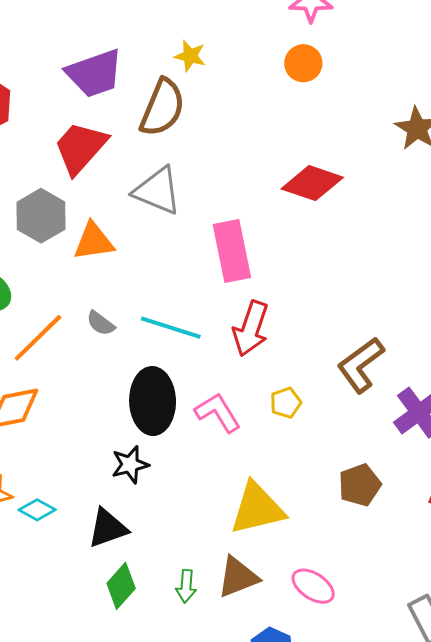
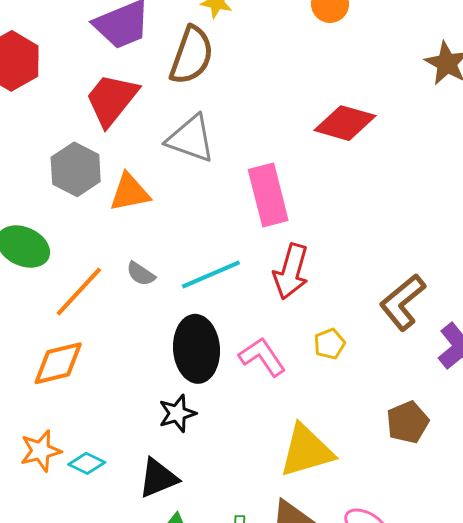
cyan line: (171, 328) -> (211, 275), turned -38

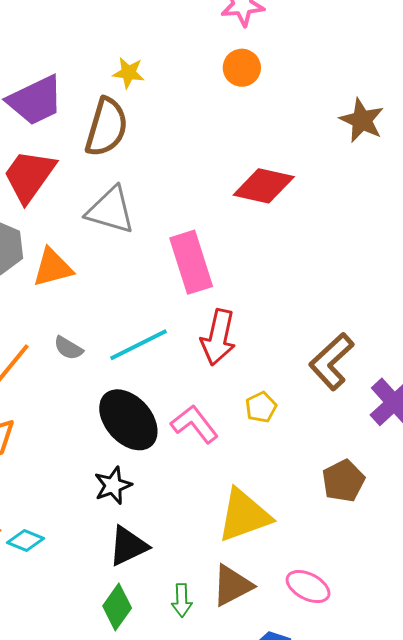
black ellipse: (196, 349) -> (128, 420), turned -34
black triangle: (158, 478) -> (128, 546), moved

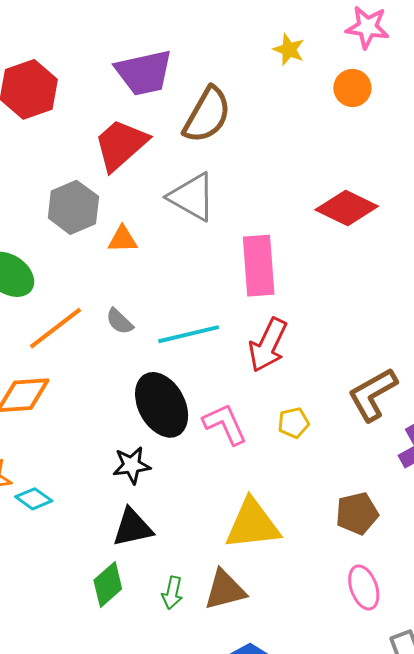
yellow star: (128, 73) -> (289, 50), moved
orange triangle: (53, 268) -> (123, 239), size x0.7
pink ellipse: (308, 587) -> (364, 587), moved, turned 30

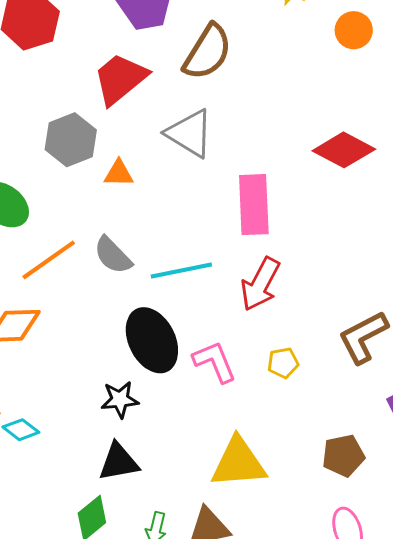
gray semicircle: (120, 321) -> (113, 255), size x1.4

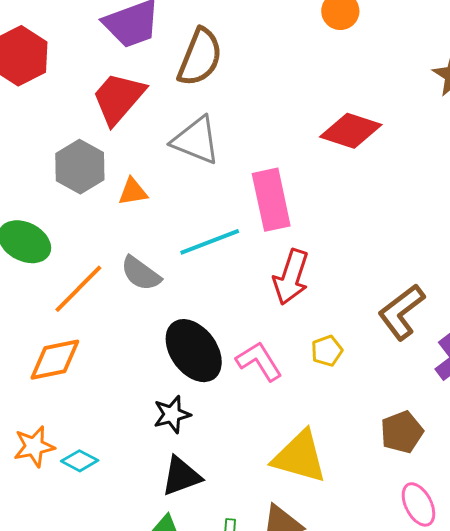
cyan line: (181, 271) -> (210, 242), moved
yellow triangle: (238, 463) -> (300, 457), turned 30

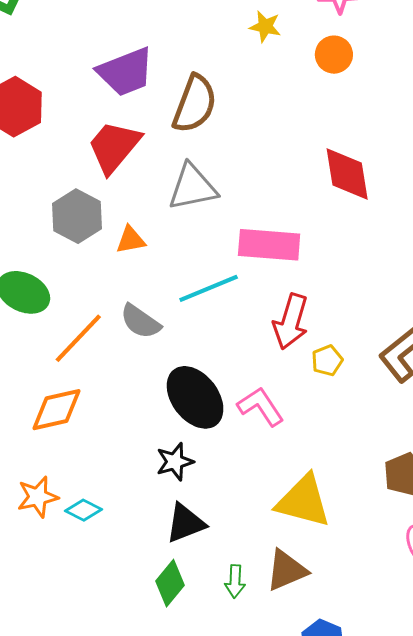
red diamond: (351, 131) -> (347, 174), turned 64
gray triangle: (196, 140) -> (193, 187), turned -32
pink rectangle: (271, 200) -> (269, 245), turned -72
yellow pentagon: (327, 351) -> (327, 360), moved

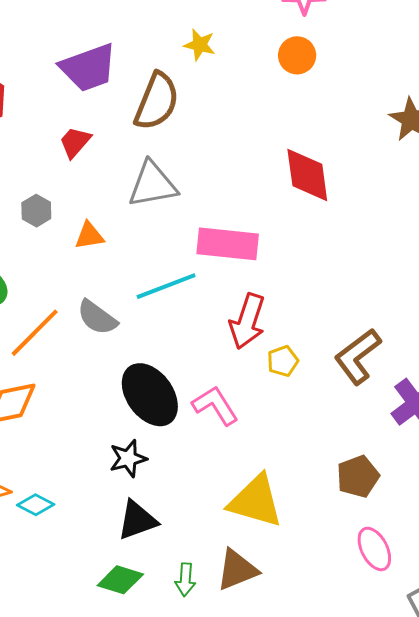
yellow star: (265, 27) -> (200, 45), moved
red trapezoid: (114, 147) -> (75, 142), size x0.6
gray hexagon: (77, 216) -> (36, 211), size x0.6
green diamond: (170, 583) -> (120, 580), turned 66

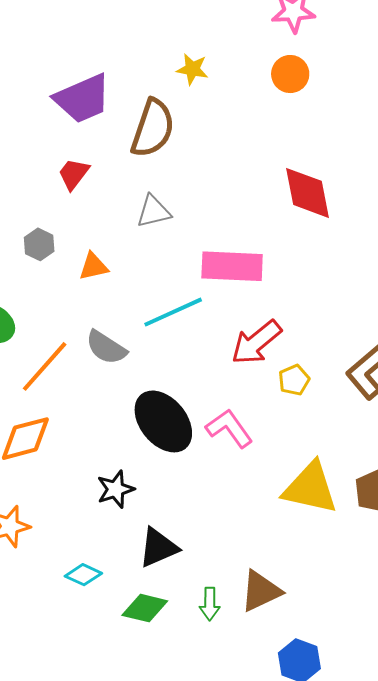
gray triangle: (153, 184) -> (154, 211), size x0.7
red arrow: (247, 321) -> (256, 342), turned 36
black star: (128, 459) -> (116, 489), moved
yellow triangle: (256, 501) -> (310, 488), moved
cyan diamond: (36, 505) -> (83, 575), moved

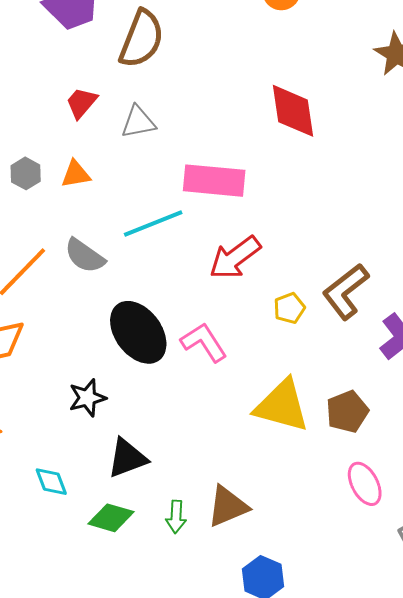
red trapezoid: (74, 174) -> (81, 103), moved
gray hexagon: (39, 244) -> (26, 173), moved
yellow pentagon: (294, 380) -> (289, 308), moved
cyan diamond: (83, 575) -> (51, 482), turned 42

